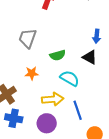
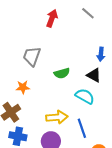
orange star: (32, 73) -> (23, 87), moved
cyan semicircle: (70, 78) -> (85, 96), moved

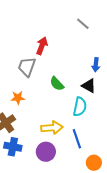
red arrow: (52, 18) -> (42, 46), moved
green semicircle: (62, 73) -> (57, 84), turned 63
cyan semicircle: (85, 96) -> (80, 107), turned 72

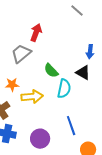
gray trapezoid: (27, 67) -> (21, 54), turned 30
cyan semicircle: (80, 107) -> (64, 89), moved
yellow arrow: (52, 128) -> (32, 97), moved

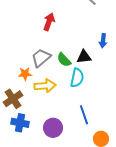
gray trapezoid: (21, 54) -> (41, 58), moved
black triangle: (83, 73) -> (84, 57), moved, turned -35

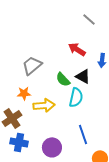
red arrow: (49, 22) -> (77, 49), moved, turned -78
black triangle: (84, 57) -> (83, 76), turned 35
gray trapezoid: (41, 58) -> (32, 65), moved

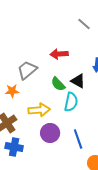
red arrow: (77, 49) -> (59, 54), moved, turned -36
orange star: (24, 93) -> (12, 91), moved
purple circle: (52, 147) -> (50, 133), moved

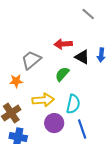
black triangle: (78, 81) -> (82, 57), moved
green semicircle: (58, 84) -> (62, 74), turned 84
cyan semicircle: (71, 102) -> (73, 104), moved

